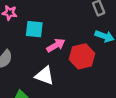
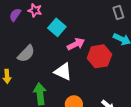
cyan square: (34, 29) -> (57, 27), turned 30

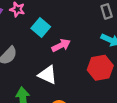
red hexagon: (99, 56) -> (100, 68), moved

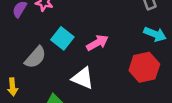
cyan square: (41, 28) -> (62, 38), moved

